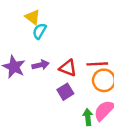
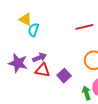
red line: (97, 64) -> (84, 27), moved
red triangle: (68, 68) -> (43, 70), moved

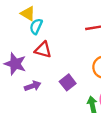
purple arrow: (40, 57) -> (33, 86), moved
red triangle: (43, 70) -> (43, 50), moved

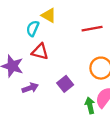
yellow triangle: (28, 14) -> (49, 15), moved

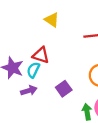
cyan semicircle: (33, 28) -> (33, 70), moved

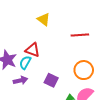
purple square: (64, 89) -> (51, 80), turned -32

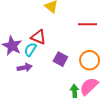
purple square: (51, 80) -> (60, 59), moved

